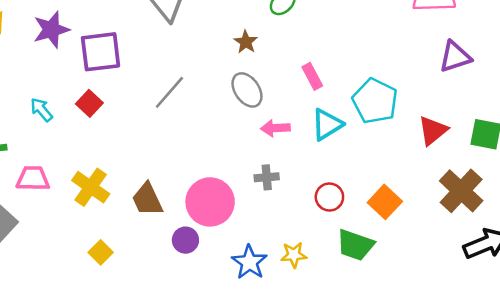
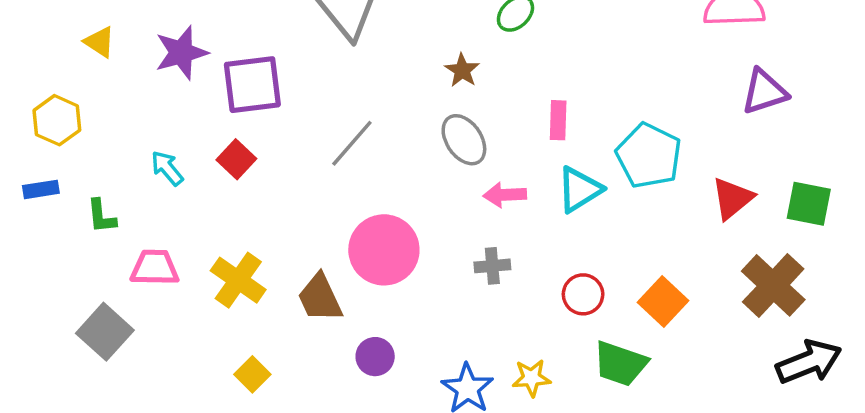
pink rectangle: (312, 76) -> (558, 120), turned 30
pink circle: (210, 202) -> (384, 250), moved

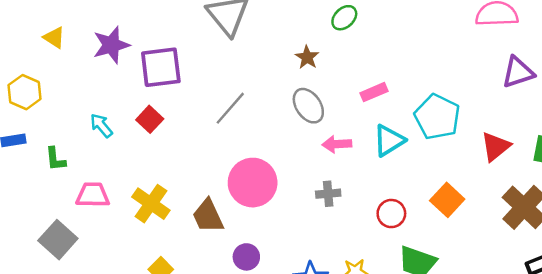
pink rectangle: (558, 120) -> (374, 92), turned 65
orange square: (663, 301) -> (447, 200), moved

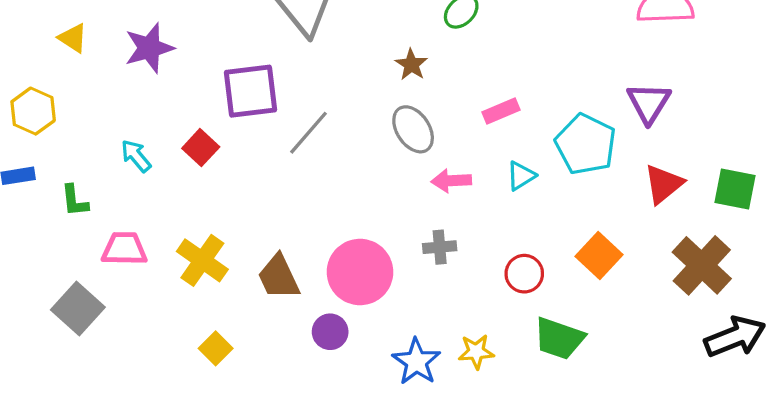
purple square: (161, 67) -> (250, 91), moved
purple triangle: (518, 72) -> (649, 103), moved, turned -40
cyan triangle: (389, 140) -> (521, 176), size x0.7
pink circle: (253, 183) -> (360, 272), moved

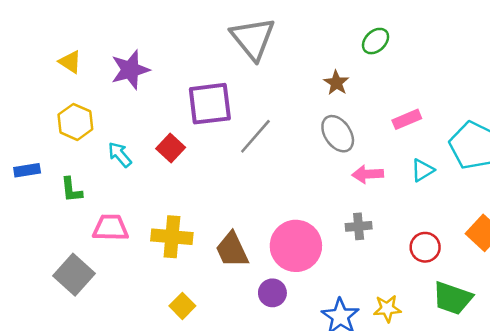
yellow hexagon: (33, 111) -> (75, 122), moved
yellow cross: (202, 260) -> (172, 237), turned -30

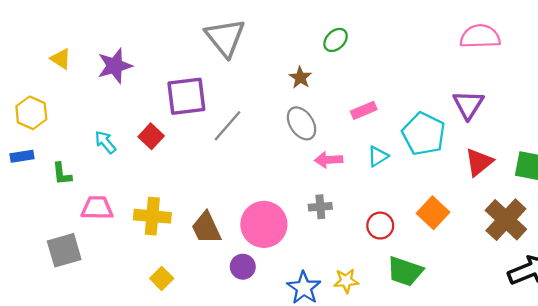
yellow hexagon: (75, 122) -> (31, 113), moved
gray square: (74, 275) -> (64, 250), turned 32

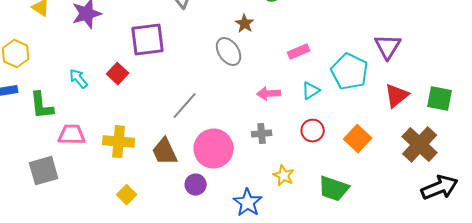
gray ellipse: (302, 123) -> (229, 52), moved
gray line: (227, 126) -> (185, 106), moved
green L-shape: (62, 174) -> (42, 106), size x1.4
red circle: (380, 226) -> (313, 131), moved
yellow star: (346, 281) -> (284, 176), moved, turned 30

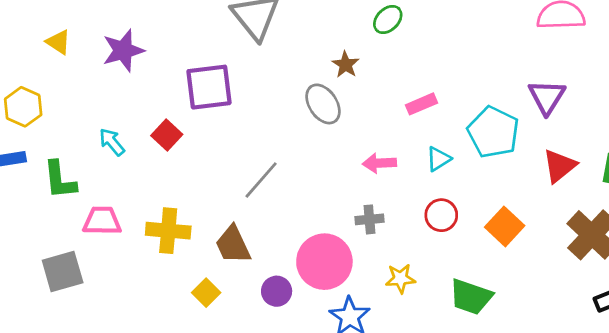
pink circle: (214, 149) -> (324, 262), moved
yellow star: (284, 176) -> (400, 279), turned -30
yellow square: (127, 195) -> (206, 293), moved

